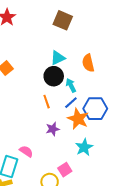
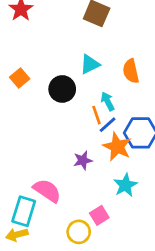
black circle: (54, 76) -> (62, 89), moved
orange line: (47, 102) -> (97, 115), moved
pink semicircle: (26, 151) -> (47, 191), size x1.5

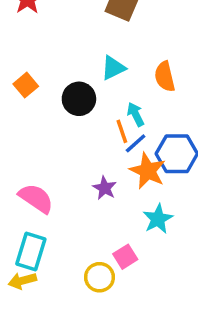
purple star: (83, 160) -> (105, 188), turned -30
pink semicircle: (47, 191) -> (36, 198), moved

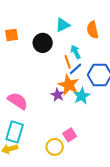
orange square: (26, 85) -> (12, 35), turned 32
orange star: (148, 171) -> (69, 85), moved
cyan star: (158, 219) -> (82, 96), moved

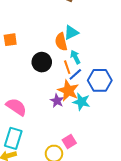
cyan triangle: (63, 25) -> (71, 33), moved
orange semicircle: (93, 30) -> (61, 42), moved
black circle: (43, 43) -> (42, 62), moved
cyan star: (82, 96) -> (81, 102), turned -30

